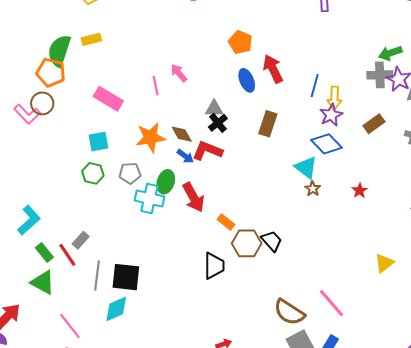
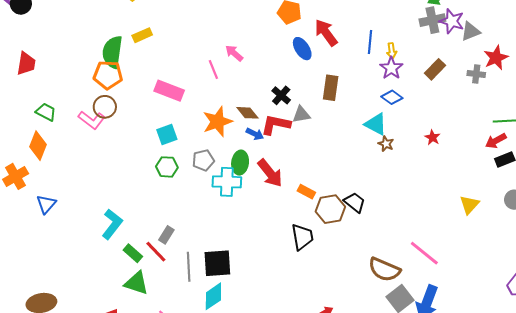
yellow arrow: (334, 98) -> (392, 51), size x0.7
gray triangle: (214, 109) -> (301, 115), moved
blue diamond: (327, 144) -> (392, 97), size x0.7

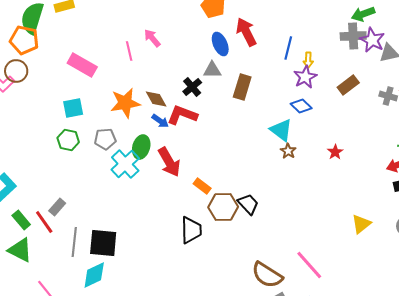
gray triangle: (301, 115) -> (212, 70), moved
cyan cross: (227, 182) -> (125, 164), turned 36

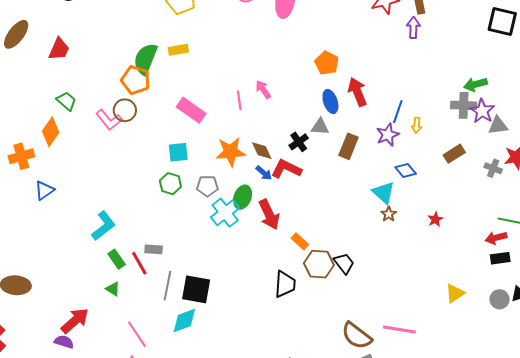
purple star: (305, 77) -> (388, 135), moved
gray rectangle: (57, 207) -> (154, 249), turned 48
green triangle: (20, 250) -> (113, 289), size x0.6
pink line: (309, 265) -> (399, 330), turned -44

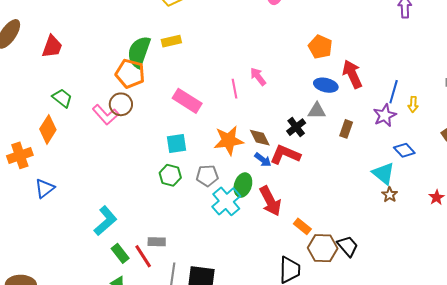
blue ellipse: (330, 102) -> (326, 85), turned -55
brown rectangle: (349, 146) -> (346, 129), size x0.7

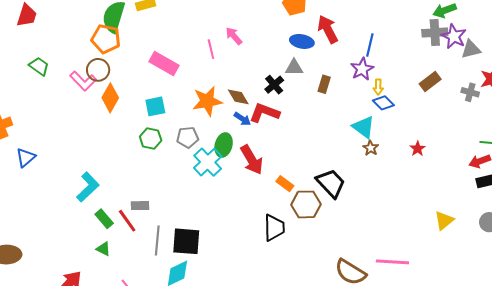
yellow arrow: (413, 104) -> (378, 87), moved
orange diamond: (48, 129) -> (110, 98), moved
black trapezoid: (348, 246) -> (331, 183), moved, size x1.4

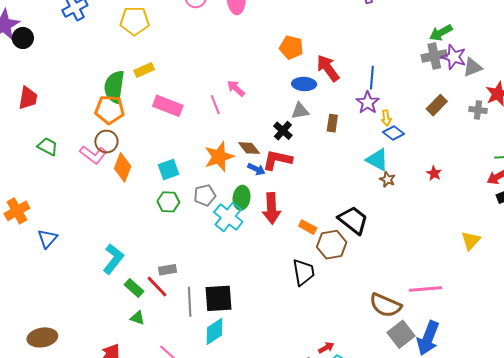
pink rectangle: (164, 63) -> (168, 106), moved
red arrow: (252, 160) -> (271, 208), turned 36

